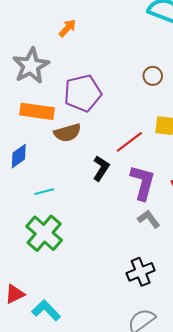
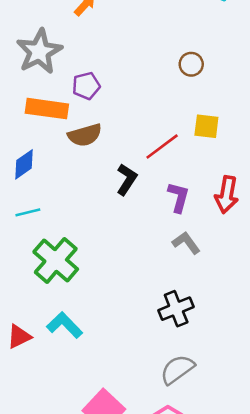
purple pentagon: (83, 93) -> (86, 86), moved, size x0.6
purple L-shape: (143, 182) -> (179, 197), size x0.7
cyan line: (44, 192) -> (28, 212), moved
cyan L-shape: (46, 310) -> (65, 325), moved

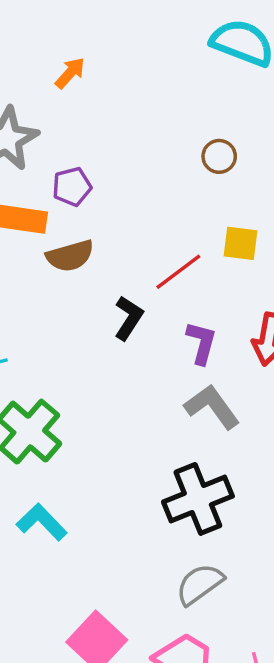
gray L-shape: (186, 243) -> (212, 407), size x1.4
black cross: (176, 309) -> (198, 499), size x1.4

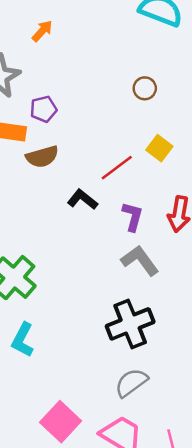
yellow square: (240, 243) -> (159, 148), turned 30
black L-shape: (129, 318) -> (83, 199), turned -84
cyan L-shape: (42, 522) -> (23, 340), turned -108

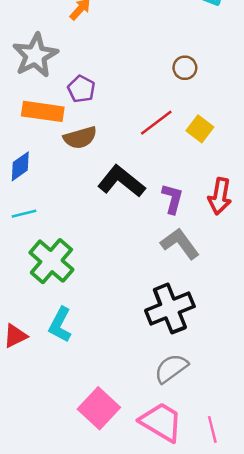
purple pentagon: (43, 109) -> (81, 89), turned -30
red line: (117, 168) -> (156, 123), moved
black L-shape: (83, 199) -> (121, 181), size x1.5

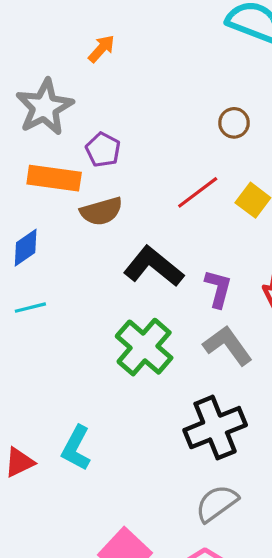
green cross: (51, 261) -> (144, 347), moved

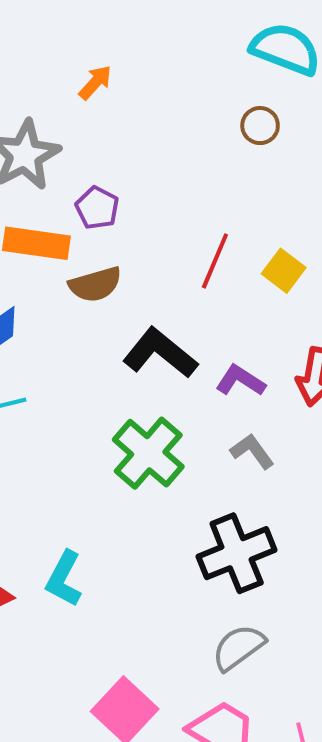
brown circle: (234, 123) -> (260, 126), moved
red line: (198, 192) -> (215, 261), turned -30
purple L-shape: (218, 289) -> (240, 381), turned -72
gray L-shape: (228, 345) -> (252, 451), size x0.7

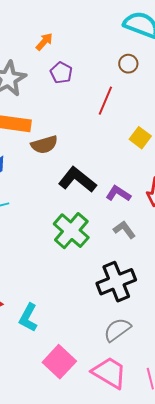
purple pentagon: (97, 208) -> (61, 73), moved
red line: (215, 261) -> (105, 101), moved
cyan L-shape: (64, 579) -> (28, 318), moved

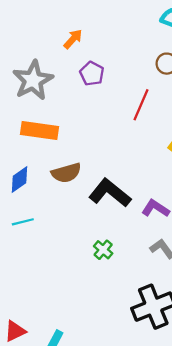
brown semicircle: (44, 145) -> (66, 173), moved
green cross: (71, 231) -> (103, 250), size x0.5

